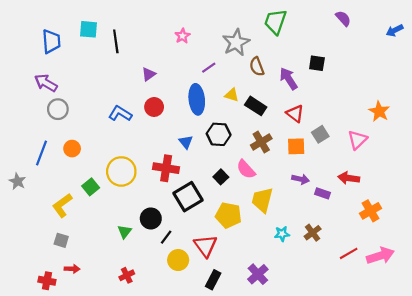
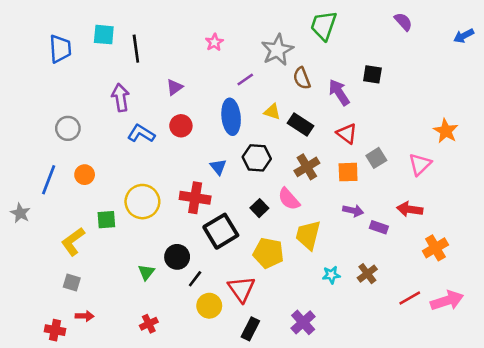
purple arrow: (46, 83) -> (121, 98), moved, turned 50
green square: (91, 187) -> (106, 220), turned 35

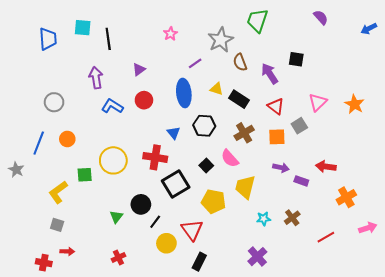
pink triangle: (420, 164) -> (318, 102), moved
pink arrow: (447, 301) -> (368, 228), moved, size x0.7
purple cross: (303, 322) -> (257, 257), moved

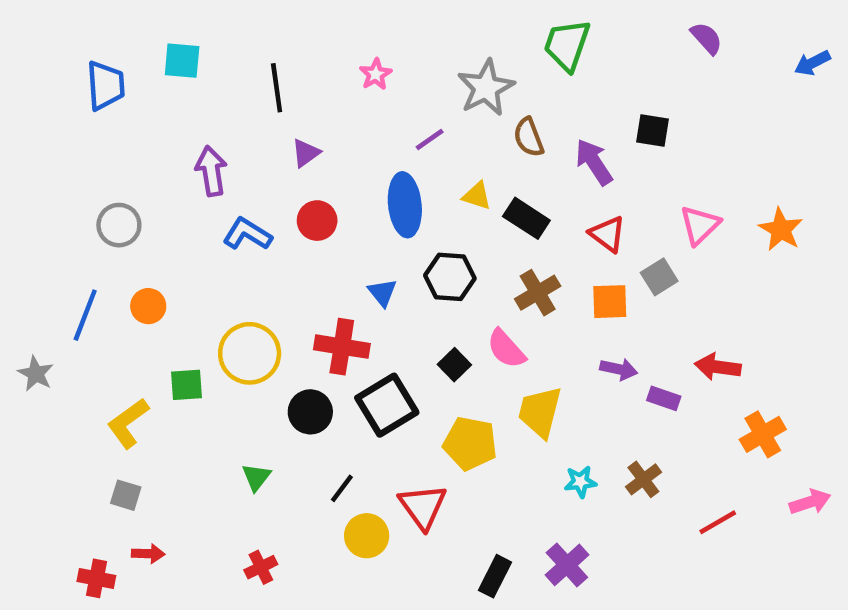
black line: (108, 39) -> (277, 88), moved
black circle: (141, 204) -> (310, 412), moved
black rectangle: (199, 262) -> (495, 576), moved

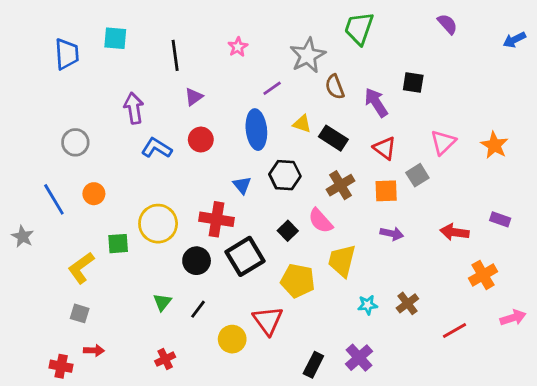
blue line: (85, 315) -> (54, 199), turned -52
purple rectangle: (664, 398) -> (500, 219), moved
black line: (342, 488) -> (198, 309), moved

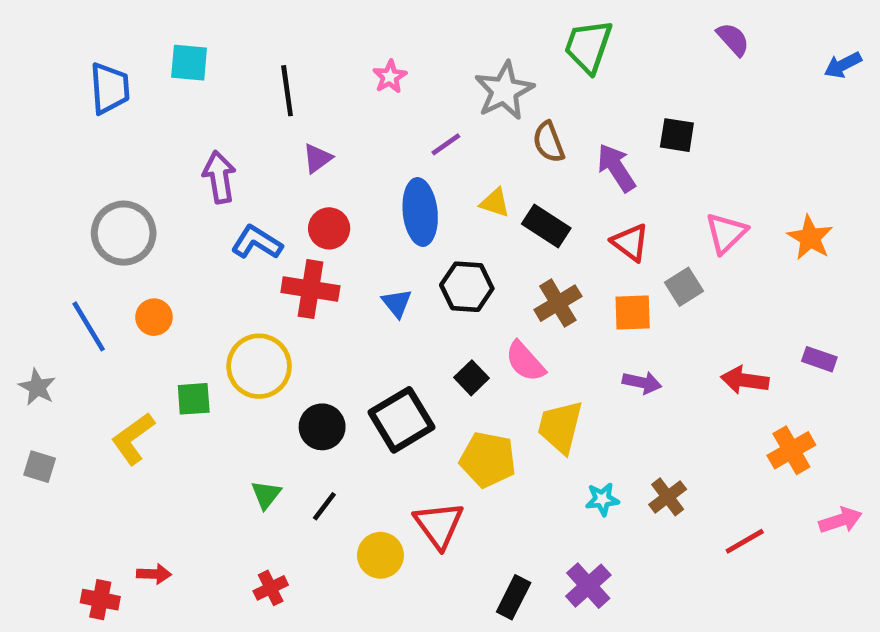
gray circle: (75, 142) -> (124, 233), size x1.4
red cross: (216, 219) -> (310, 289), moved
gray square: (80, 313) -> (40, 467), moved

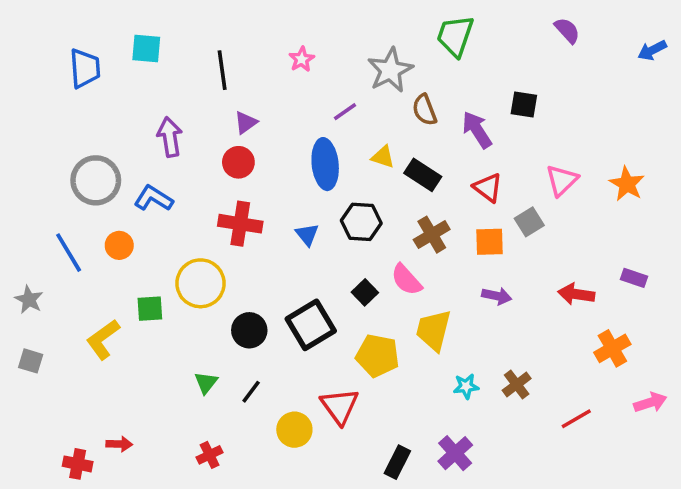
red circle: (329, 228) -> (238, 162), moved
blue L-shape: (257, 242) -> (154, 198), moved

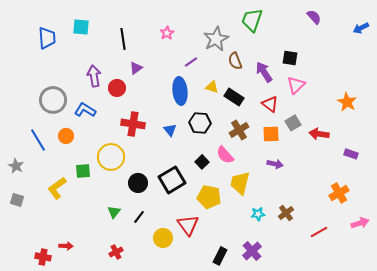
red circle: (238, 162) -> (117, 88), moved
pink triangle: (562, 180) -> (296, 85), moved
red arrow: (576, 294) -> (319, 134), moved

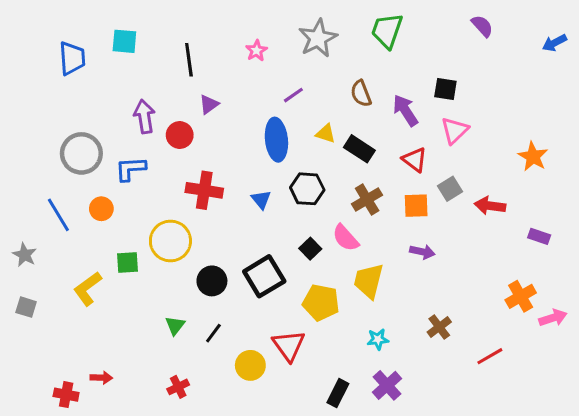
gray star: (216, 39) -> (318, 38), moved
blue L-shape: (85, 110) -> (131, 169), turned -35
cyan star: (258, 214) -> (378, 339), moved
pink arrow: (360, 223) -> (553, 318), moved

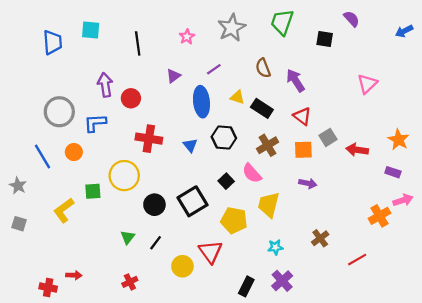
black square: (445, 89) -> (325, 39), moved
purple triangle: (209, 104) -> (173, 76), moved
pink triangle: (455, 130) -> (367, 84), moved
orange star: (533, 157) -> (399, 140), moved
pink arrow: (553, 318) -> (403, 200), moved

